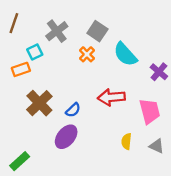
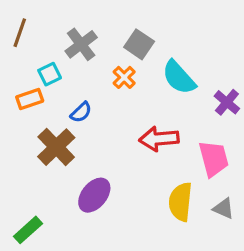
blue semicircle: (73, 110) -> (81, 112), moved
yellow semicircle: (126, 141) -> (180, 202), size x1.6

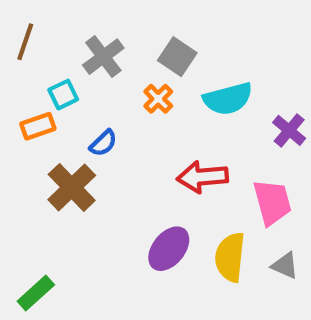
cyan semicircle: (179, 77) -> (228, 99), turned -63
purple ellipse: (94, 195) -> (169, 249), moved

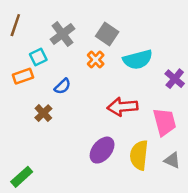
brown cross: (72, 187) -> (43, 113), size x0.6

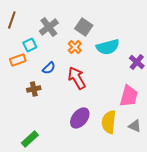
red arrow: (122, 107) -> (77, 78), moved, turned 65
brown cross: (43, 113) -> (34, 89), turned 32
pink trapezoid: (165, 122) -> (129, 96), turned 30
green rectangle: (22, 177) -> (30, 139), moved

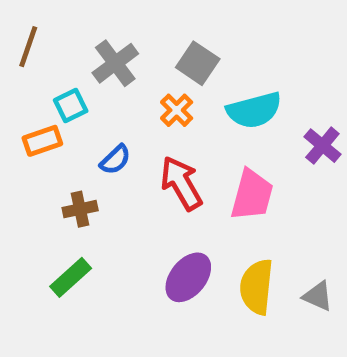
pink trapezoid: (129, 96) -> (252, 195), moved
green rectangle: (30, 139) -> (71, 277), moved

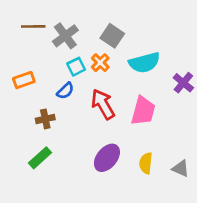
brown line: (28, 47) -> (33, 26), moved, turned 70
cyan square: (71, 106) -> (76, 67), moved
yellow semicircle: (257, 287) -> (146, 163), size x0.7

